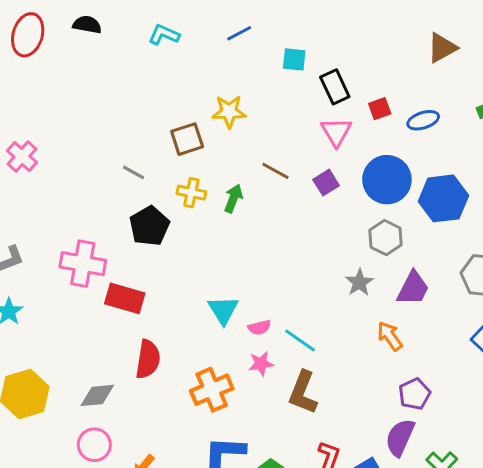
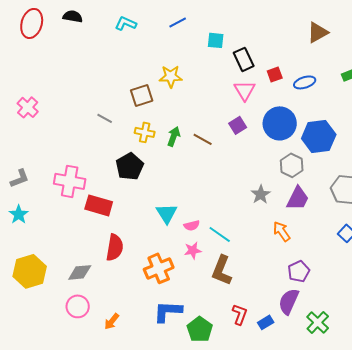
brown line: (275, 171) -> (203, 139), moved
black pentagon: (149, 226) -> (130, 166), moved
gray hexagon: (385, 238) -> (292, 165), moved

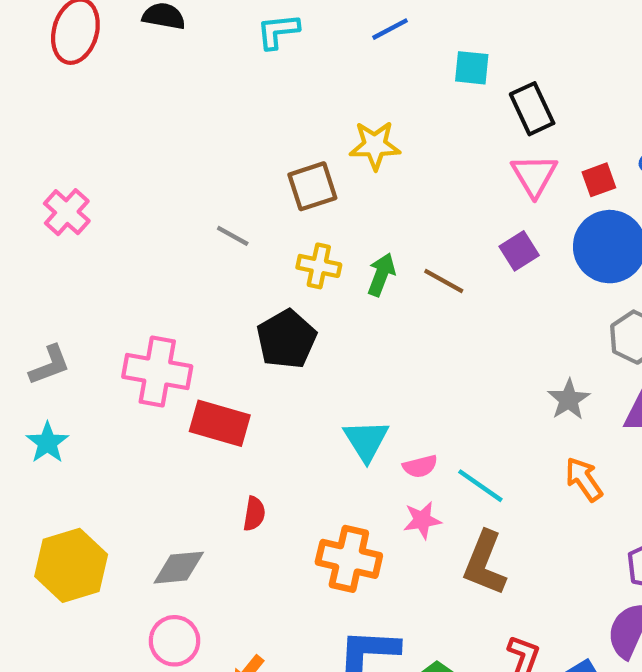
cyan L-shape: (126, 23) -> (278, 31), turned -30
red square: (275, 74) -> (599, 180), moved
orange arrow: (282, 231) -> (584, 479), moved
red semicircle: (115, 247) -> (254, 514), size x0.6
orange cross: (159, 268) -> (349, 559), turned 36

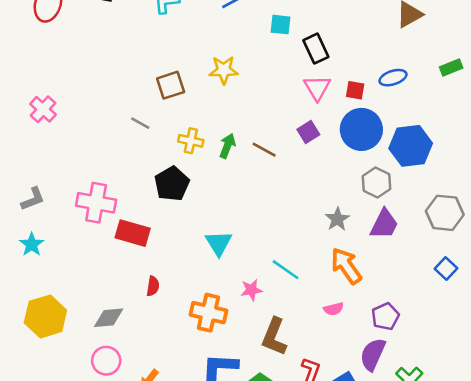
red square: (599, 180) -> (355, 90), turned 30
brown square: (312, 186) -> (171, 85), moved
pink semicircle: (420, 466) -> (334, 309), moved
orange arrow: (584, 479) -> (346, 266), size x1.4
brown L-shape: (485, 563) -> (274, 337), moved

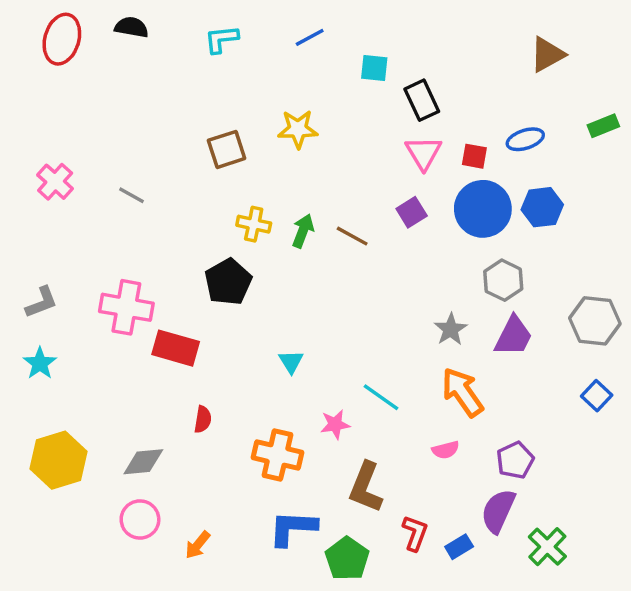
gray line: (140, 123) -> (131, 195), moved
blue hexagon: (411, 146) -> (542, 207), moved, size x0.7
cyan triangle: (219, 243) -> (291, 362), size x0.7

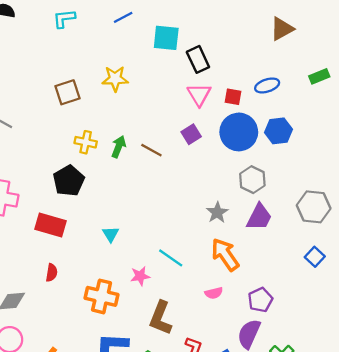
cyan square: (374, 68) -> (166, 38), size x1.4
red rectangle: (176, 348) -> (50, 225), moved

